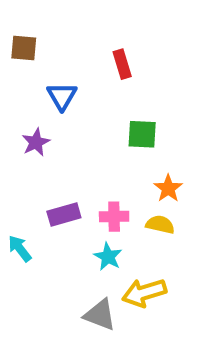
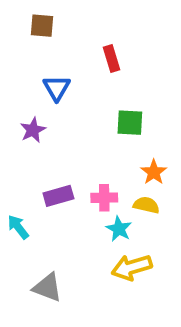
brown square: (24, 48) -> (42, 26), moved
cyan star: (108, 257) -> (119, 229), moved
gray triangle: (100, 315) -> (47, 287), moved

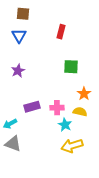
red rectangle: (112, 59) -> (61, 32), turned 32
blue triangle: (57, 88) -> (19, 36), moved
cyan arrow: (18, 227) -> (10, 124), turned -80
gray triangle: (47, 287) -> (13, 144), moved

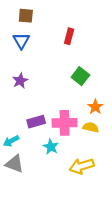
green square: (71, 67) -> (80, 76), turned 35
pink cross: (57, 108) -> (65, 123), size x1.5
cyan star: (65, 125) -> (51, 147), moved

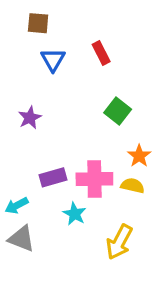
red rectangle: (69, 36) -> (101, 53), turned -42
blue triangle: (21, 41) -> (53, 60), moved
yellow arrow: (82, 166) -> (119, 242), turned -45

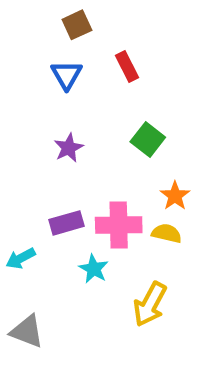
brown square: (38, 23) -> (77, 25), moved, turned -30
purple star: (30, 118) -> (69, 148), moved
gray triangle: (22, 239) -> (27, 331), moved

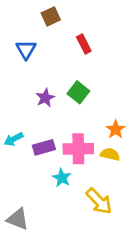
blue triangle: (67, 75) -> (26, 50), moved
green square: (148, 139) -> (78, 92), moved
cyan arrow: (21, 258) -> (14, 139), moved
yellow arrow: (150, 304) -> (99, 201), turned -72

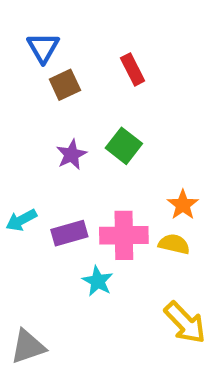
brown square: (51, 16) -> (65, 85), moved
blue triangle: (26, 50) -> (43, 48), moved
yellow arrow: (99, 201) -> (185, 323), moved
gray triangle: (18, 219) -> (28, 347), turned -40

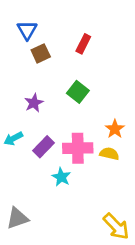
red rectangle: (133, 69) -> (83, 44), turned 54
purple star: (71, 155) -> (34, 103), moved
purple rectangle: (69, 233) -> (43, 147), turned -30
yellow arrow: (185, 323) -> (116, 226), moved

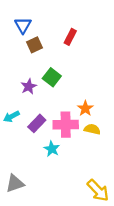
green square: (78, 92) -> (52, 77), moved
orange star: (115, 129) -> (85, 108), moved

